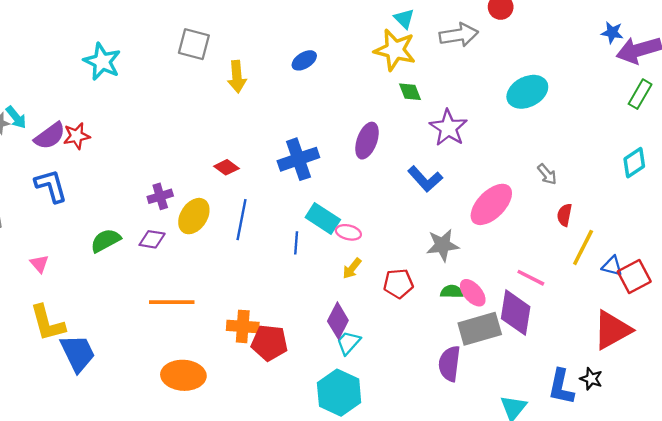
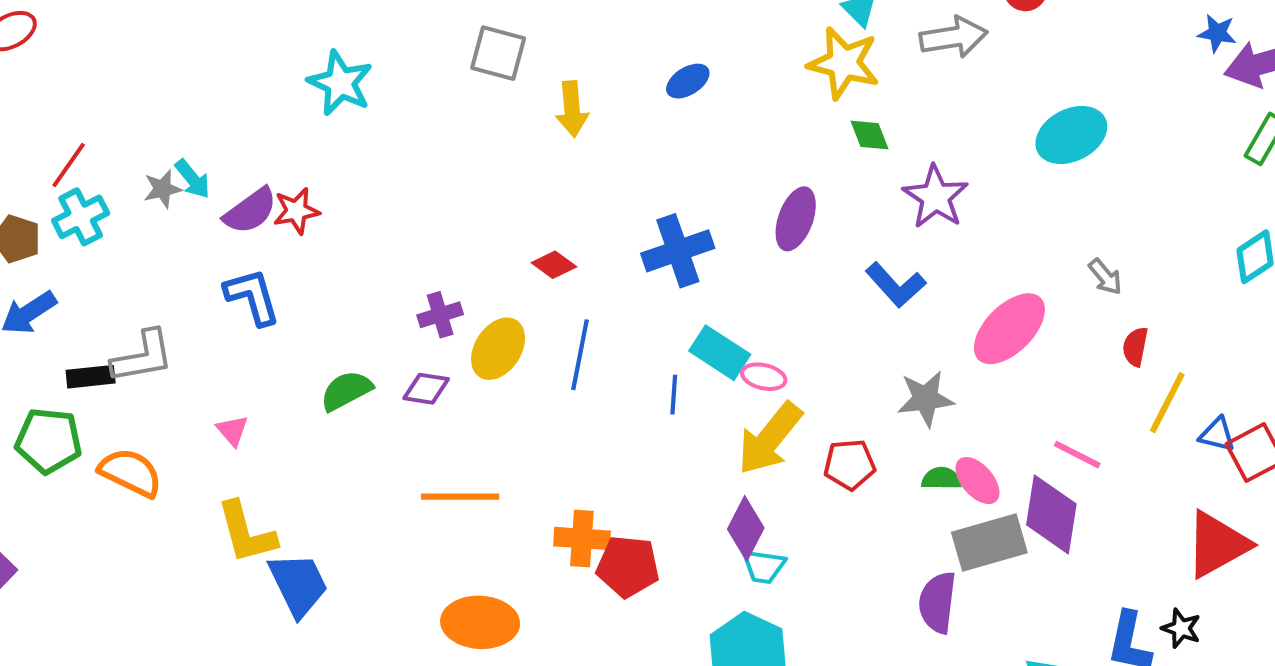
yellow arrow: (352, 268) -> (770, 439), size x2.0
cyan trapezoid: (348, 343) -> (764, 566), turned -124

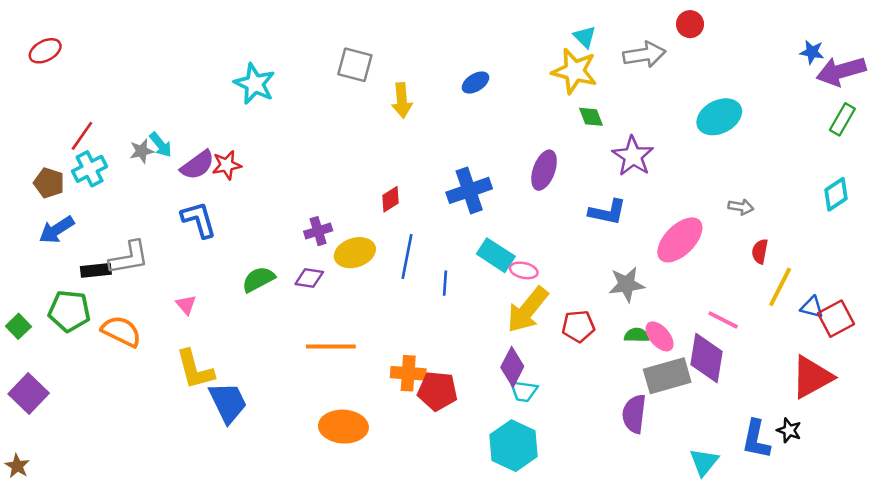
red diamond: (554, 265) -> (390, 199), turned -68
gray arrow: (1105, 277) -> (741, 207), turned -40
blue L-shape: (896, 285) -> (608, 212), turned -36
yellow ellipse: (498, 349) -> (355, 253), turned 39
blue line: (674, 395) -> (445, 283), moved

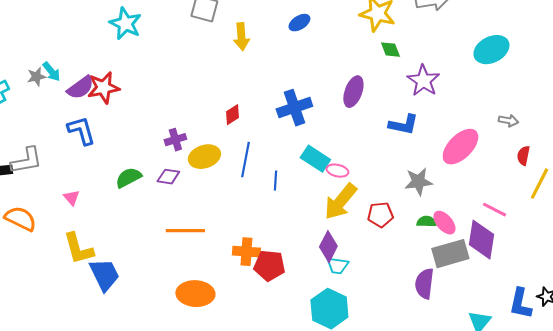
red star: (227, 165) -> (103, 88), size x1.4

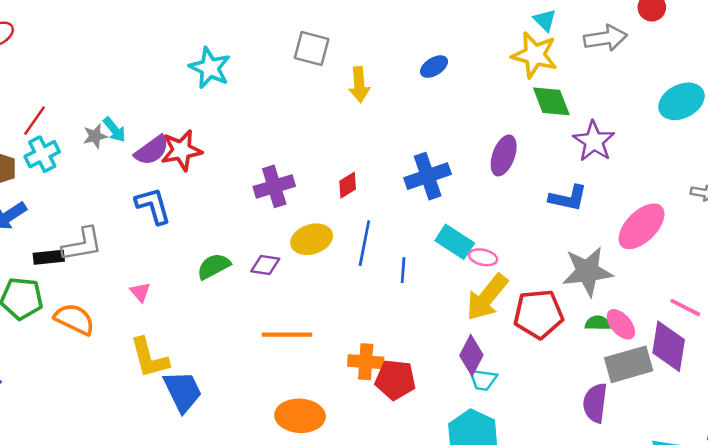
green diamond: (390, 50) -> (551, 101), size x1.5
purple cross: (175, 140) -> (274, 186), moved, size x1.4
gray star: (418, 182) -> (587, 271), size x1.4
red pentagon: (380, 215) -> (538, 314), size x1.5

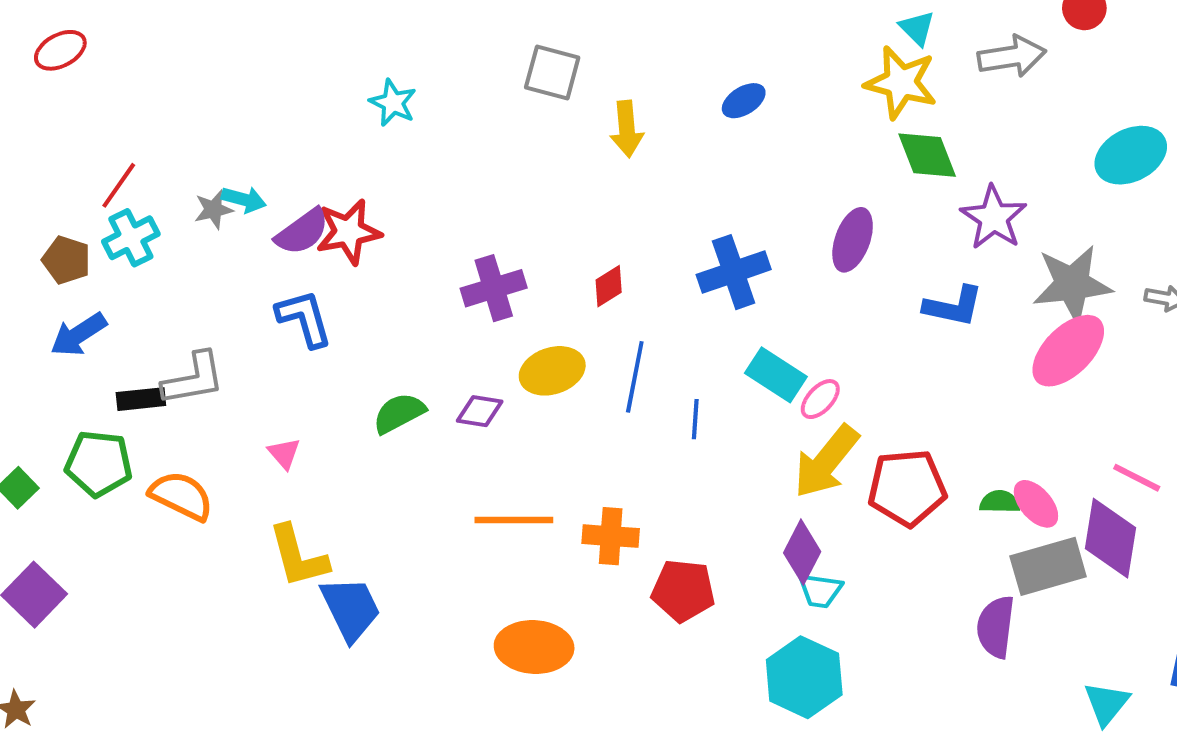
cyan star: (210, 68) -> (393, 103), size x0.7
cyan arrow: (114, 130) -> (244, 199), turned -36
pink ellipse: (483, 257) -> (820, 399), turned -60
gray star: (587, 271) -> (1072, 284), moved
orange cross: (366, 362) -> (611, 536), moved

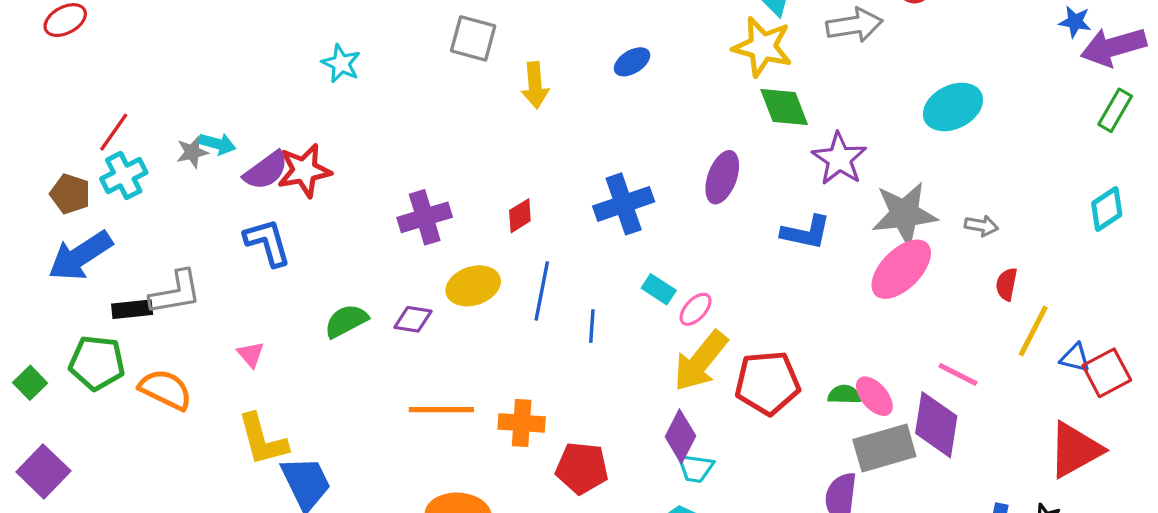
blue arrow: (78, 335) -> (80, 256), size x1.4
cyan rectangle: (776, 375) -> (659, 289), size x0.7

